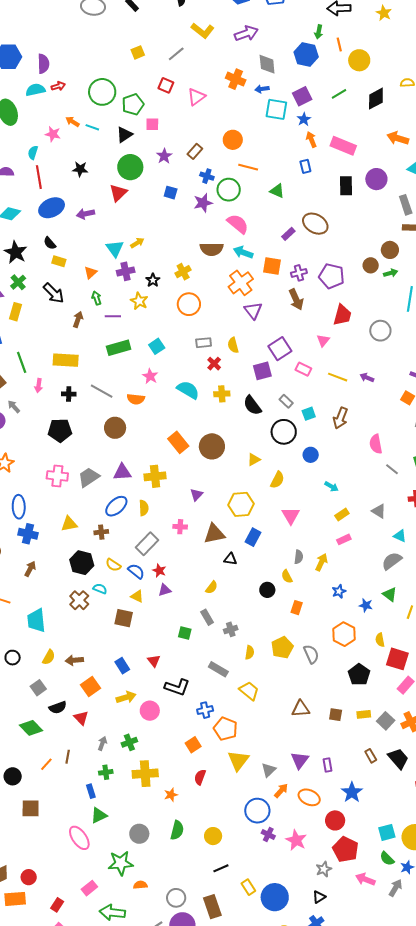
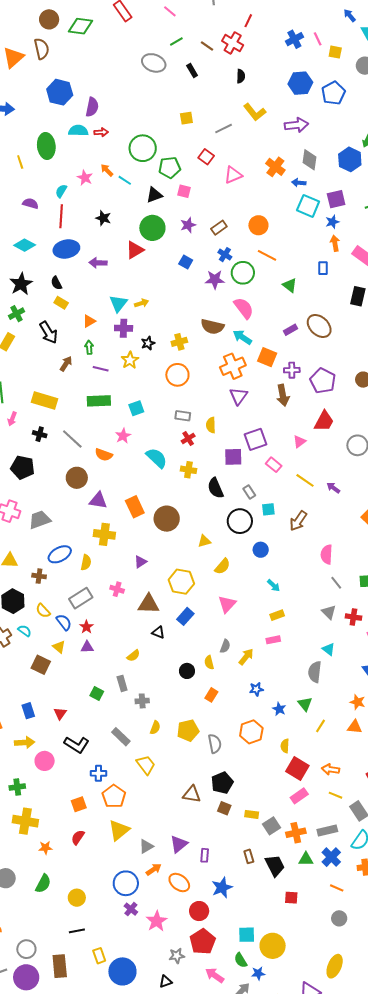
purple triangle: (122, 472) -> (98, 500), moved
gray triangle: (379, 511) -> (329, 612), moved
gray semicircle: (392, 561) -> (315, 672), turned -60
black pentagon: (359, 675) -> (222, 783), moved

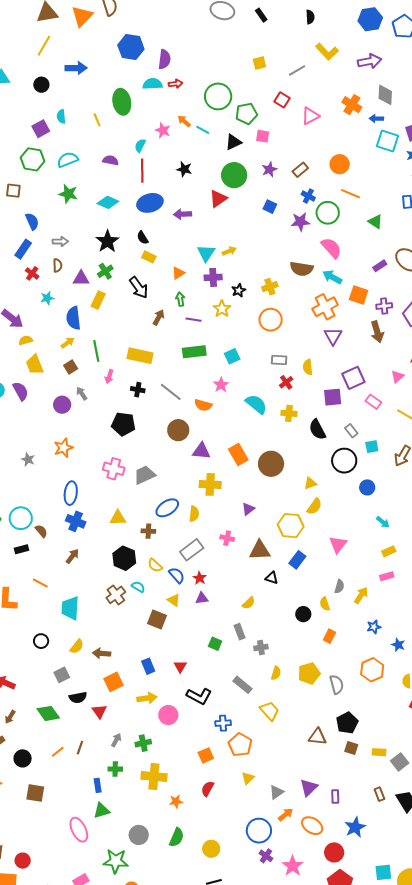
yellow semicircle: (222, 566) -> (314, 506), moved
yellow triangle: (119, 830) -> (248, 778), size x0.6

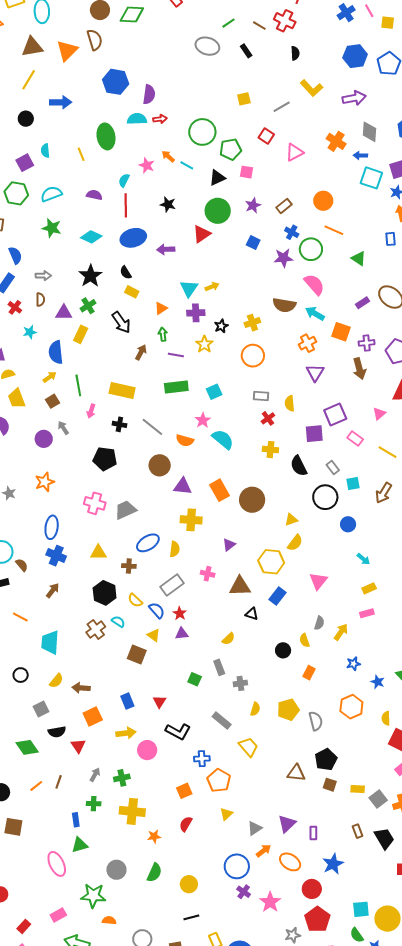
orange cross: (325, 307) -> (308, 343), size x0.7
cyan semicircle: (256, 404) -> (223, 439), moved

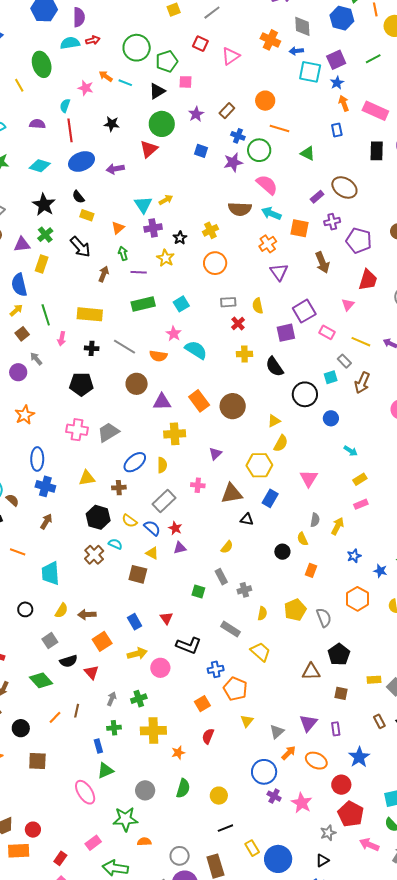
purple cross: (367, 343) -> (332, 222), moved
gray rectangle: (333, 467) -> (344, 361), moved
brown square: (330, 785) -> (341, 693), moved

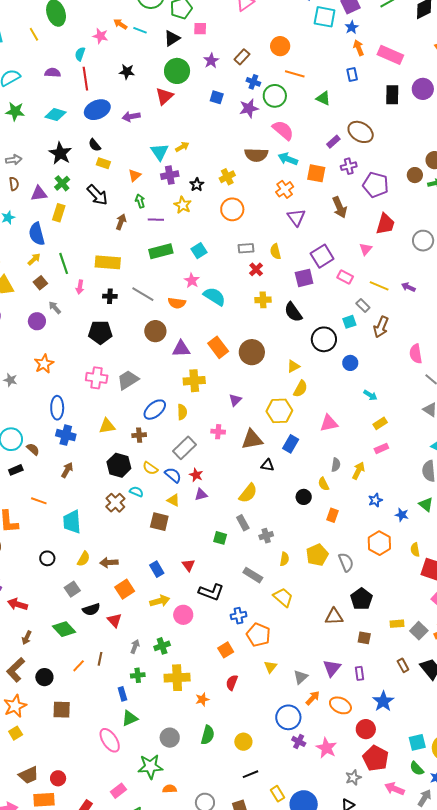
pink triangle: (309, 478) -> (329, 423), turned 48
yellow semicircle: (227, 547) -> (248, 493), size x1.5

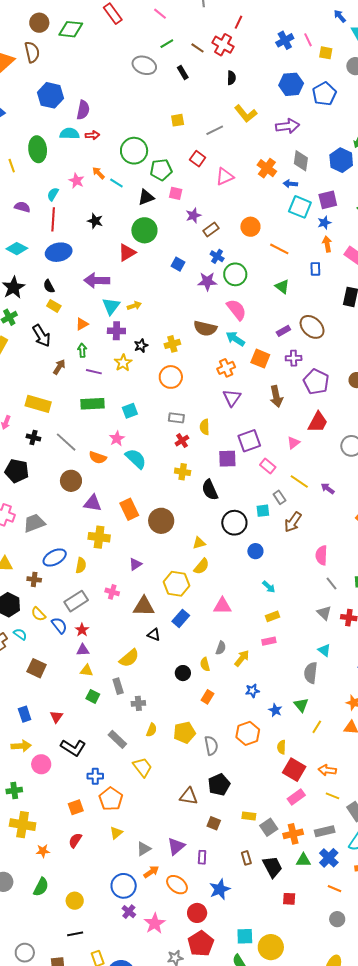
purple star: (211, 61) -> (193, 215), moved
orange line: (295, 74) -> (279, 249), moved
purple arrow: (131, 116) -> (97, 280), moved, size x1.4
yellow triangle: (173, 500) -> (87, 671), moved, turned -32

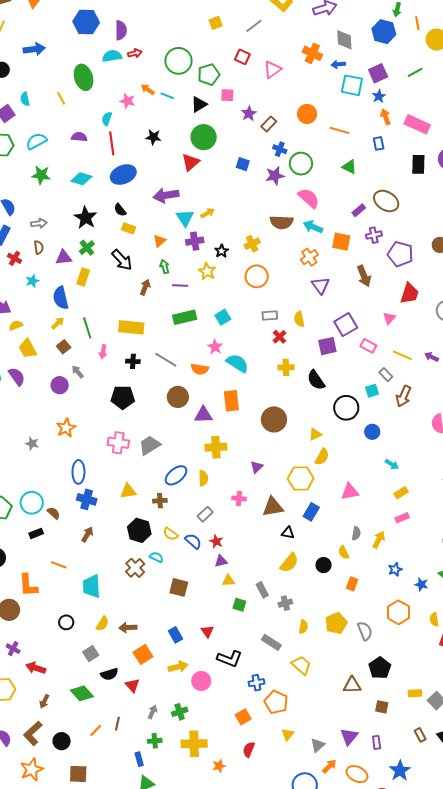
orange rectangle: (129, 509) -> (231, 401), moved, turned 30
gray rectangle: (76, 601) -> (205, 514), size x0.7
yellow semicircle: (129, 658) -> (289, 563), moved

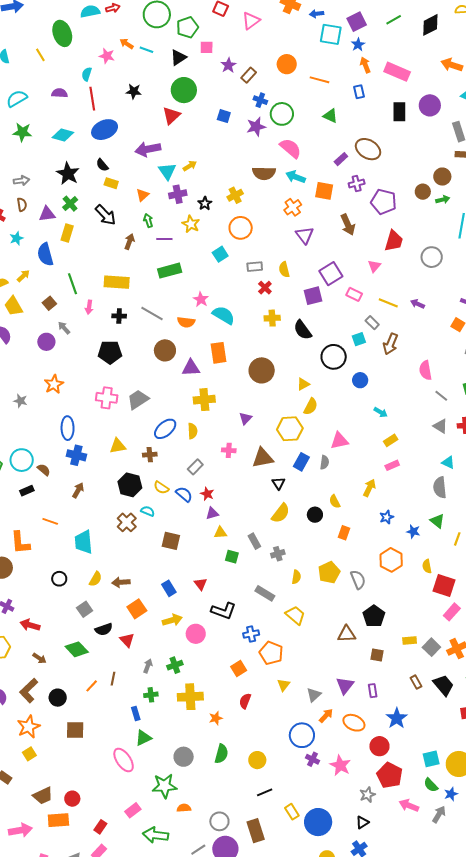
cyan square: (223, 317) -> (220, 254), moved
yellow arrow: (58, 323) -> (23, 276), moved
black triangle: (288, 533) -> (278, 483), turned 48
gray semicircle: (356, 533) -> (325, 462), moved
brown arrow: (44, 701) -> (39, 658), turned -80

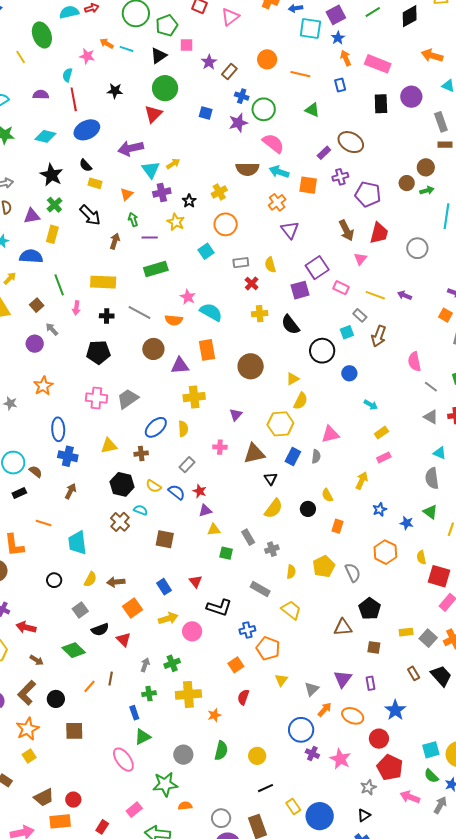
brown arrow: (348, 225) -> (346, 230), moved
blue semicircle: (45, 254) -> (31, 256), turned 110

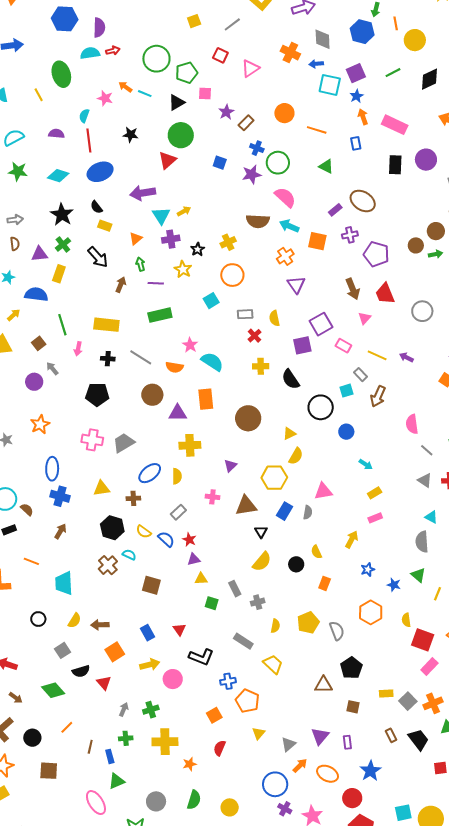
red trapezoid: (379, 233) -> (385, 294), turned 140
brown line: (111, 679) -> (90, 747), moved

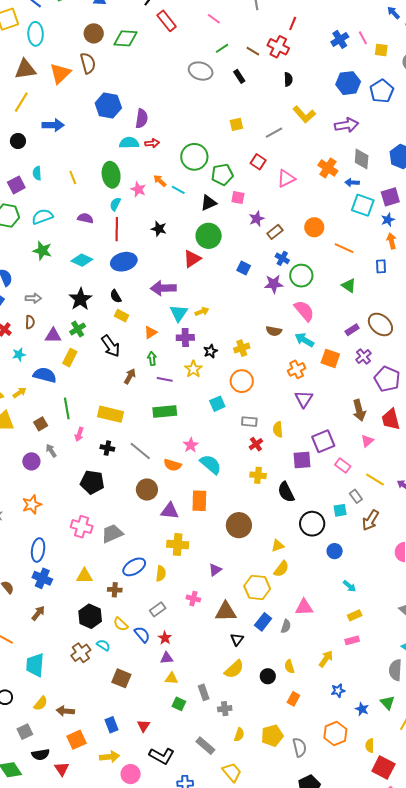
green ellipse: (61, 74) -> (111, 175), moved
brown semicircle: (258, 221) -> (274, 331), size x0.7
purple cross: (350, 235) -> (363, 356), turned -35

